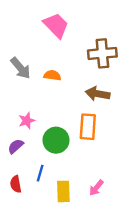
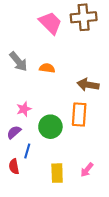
brown cross: (102, 53) -> (84, 17), moved
blue line: (40, 173) -> (27, 151), moved

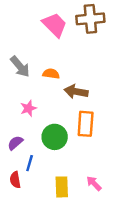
brown arrow: (88, 85) -> (76, 92), moved
pink star: (24, 109) -> (28, 108), moved
pink arrow: (87, 170) -> (94, 183), turned 96

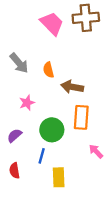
orange semicircle: (51, 74) -> (48, 70), turned -112
blue line: (30, 163) -> (42, 156), moved
pink arrow: (94, 183) -> (96, 151), moved

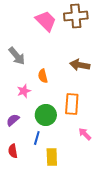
orange semicircle: (48, 70) -> (43, 76), moved
brown arrow: (72, 87) -> (80, 65), moved

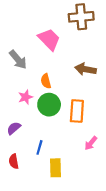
pink trapezoid: (46, 21) -> (49, 39), moved
green circle: (46, 115) -> (49, 105), moved
pink arrow: (85, 134) -> (91, 143), turned -96

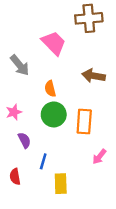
pink star: (25, 97) -> (14, 112), moved
purple semicircle: (14, 128) -> (24, 140), moved, turned 104

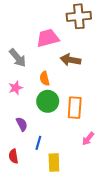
pink trapezoid: (54, 43) -> (48, 38), turned -60
brown arrow: (94, 76) -> (70, 60), moved
pink star: (14, 112) -> (16, 88), moved

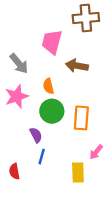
pink trapezoid: (48, 38) -> (52, 42), turned -60
pink star: (16, 88) -> (17, 96), size x1.5
purple semicircle: (22, 124) -> (36, 135), moved
yellow rectangle: (54, 162) -> (78, 172), moved

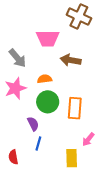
brown cross: (86, 18) -> (79, 16), turned 30
pink trapezoid: (52, 42) -> (48, 38), turned -105
orange semicircle: (48, 86) -> (45, 79), turned 96

